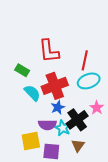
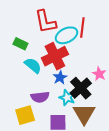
cyan ellipse: (89, 81) -> (66, 35), moved
purple semicircle: (47, 125) -> (40, 97), moved
yellow square: (31, 141) -> (25, 115), moved
brown triangle: (78, 145) -> (84, 114), size x1.6

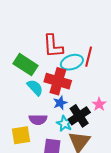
green rectangle: (20, 44) -> (26, 65), size x1.6
red cross: (55, 56) -> (58, 81), turned 35

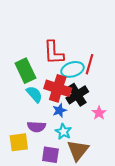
green rectangle: (26, 65) -> (25, 71), turned 30
black cross: (79, 116) -> (77, 95), moved

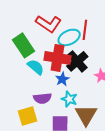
red L-shape: (54, 53) -> (48, 24), turned -45

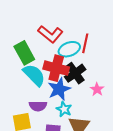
cyan semicircle: (36, 67) -> (34, 75), size x1.4
blue star: (62, 79) -> (59, 89), size x1.6

